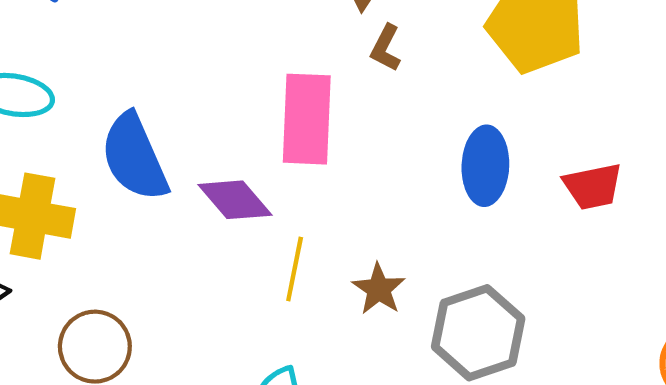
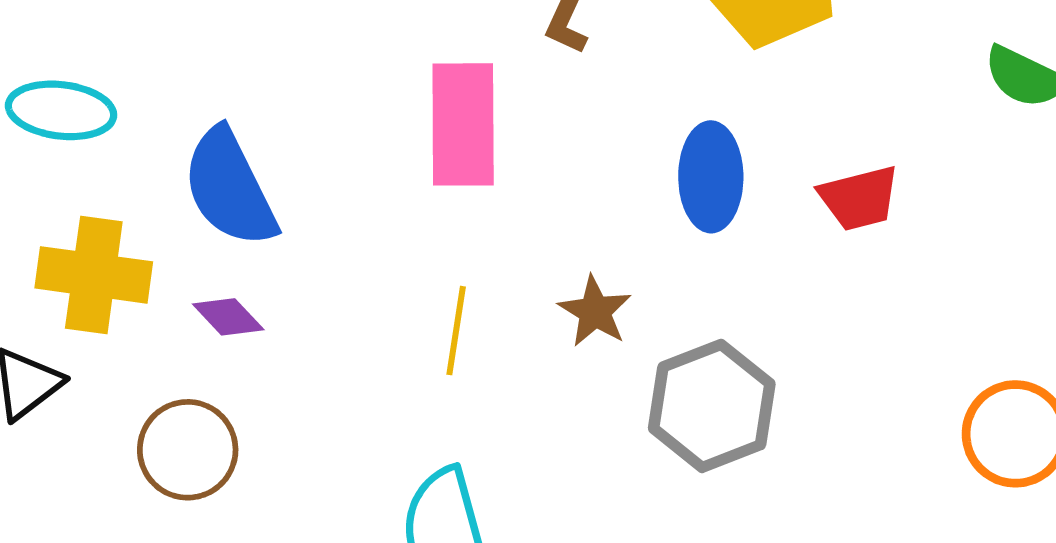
purple diamond: (235, 200) -> (228, 317), moved, size x0.7
brown star: (379, 289) -> (595, 311), moved

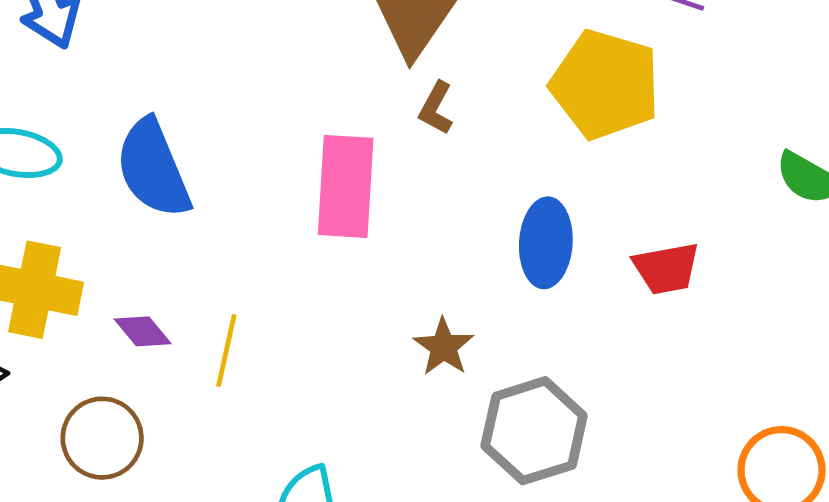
blue semicircle: (230, 188) -> (153, 168), moved
yellow line: (456, 331) -> (226, 351), moved

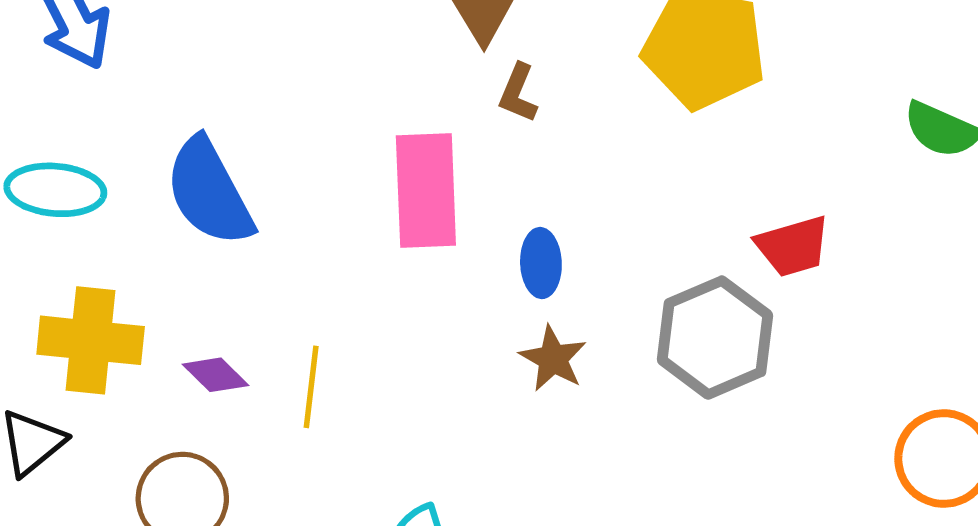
blue ellipse: (546, 243) -> (541, 263), moved, size x0.7
gray hexagon: (534, 431) -> (715, 338), moved

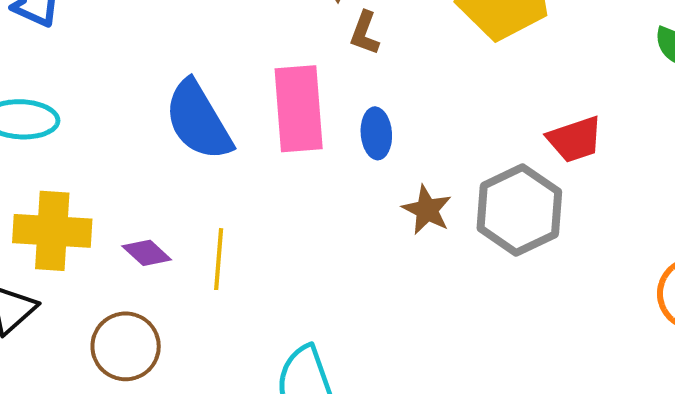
blue semicircle: (209, 192) -> (198, 120), moved
blue ellipse: (541, 263) -> (376, 133), moved
brown star: (553, 359) -> (427, 210), moved

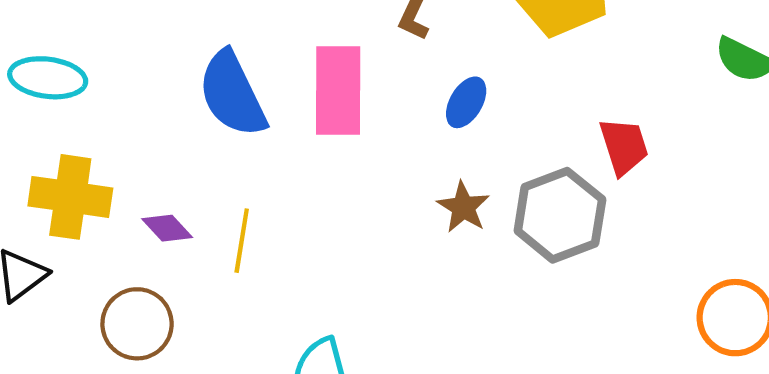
blue ellipse: (376, 133) -> (466, 102), moved, turned 30
red trapezoid: (575, 139) -> (624, 146), turned -94

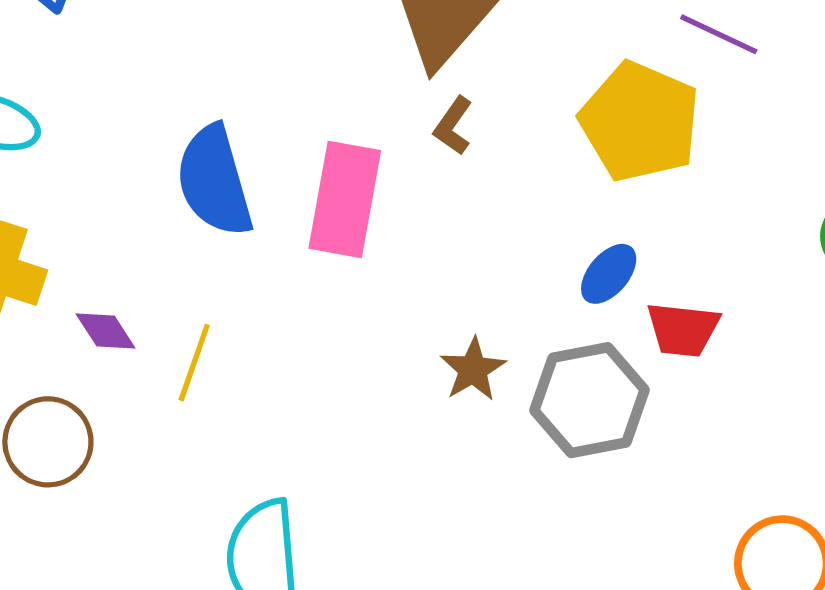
blue ellipse: (466, 102) -> (609, 274), moved
red trapezoid: (624, 146) -> (683, 329), turned 104

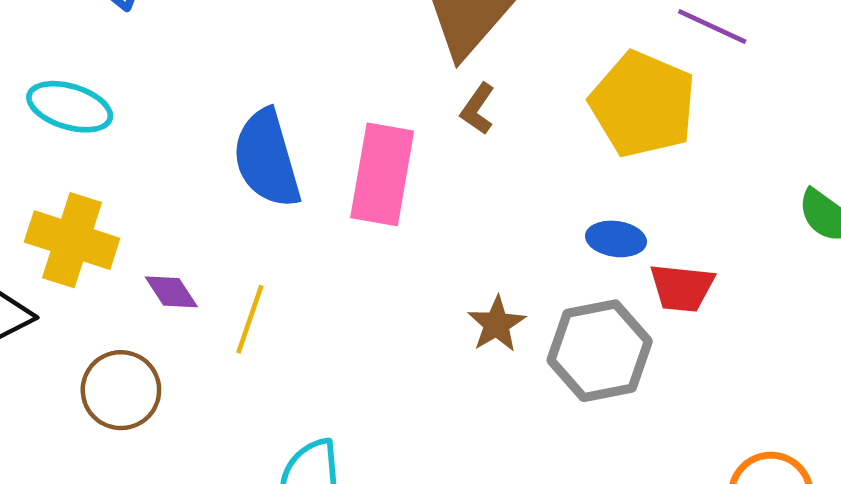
blue ellipse: (609, 274) -> (616, 239), turned 58

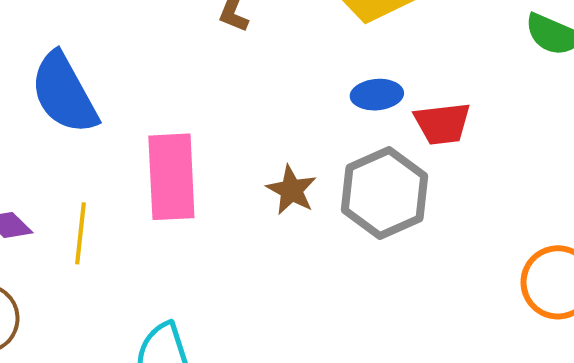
pink rectangle: (382, 174) -> (171, 177), moved

